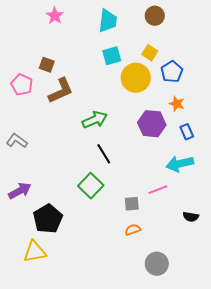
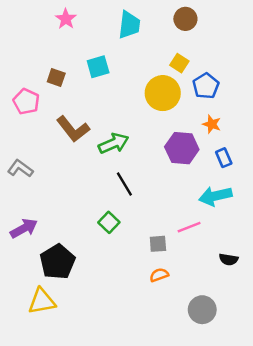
cyan square: (112, 56) -> (98, 67), moved
brown L-shape: (61, 91) -> (73, 129), moved, turned 76
green square: (91, 186) -> (109, 222), size x0.7
gray circle: (157, 264) -> (202, 310), moved

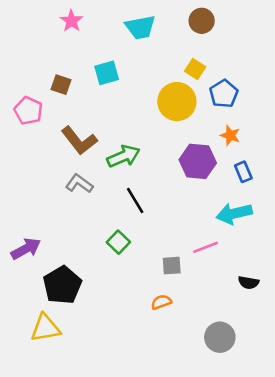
cyan trapezoid: (129, 25) -> (140, 27), turned 72
gray L-shape: (20, 168) -> (79, 184), moved
orange semicircle: (159, 275) -> (161, 302), moved

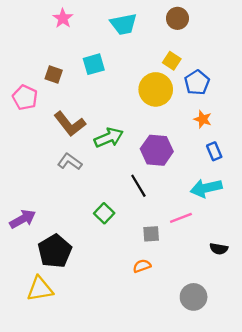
purple hexagon: (198, 161) -> (157, 150), moved
black line: (135, 200) -> (138, 186), moved

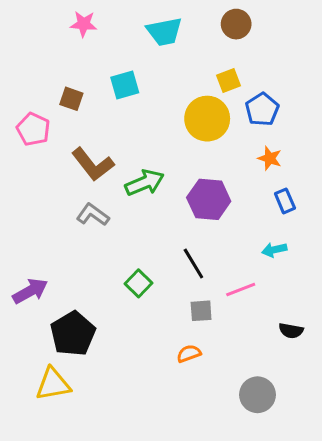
pink star: (63, 18) -> (84, 24), turned -30
yellow square: (172, 61) -> (229, 80), turned 36
black line: (138, 186) -> (193, 264), moved
cyan arrow: (206, 188) -> (274, 250), size x0.6

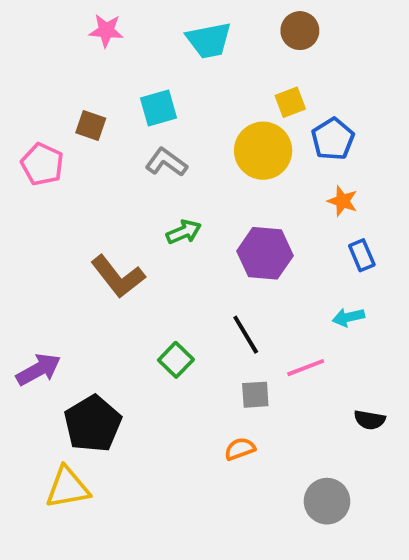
brown L-shape: (93, 164) -> (118, 277), moved
green arrow: (145, 183) -> (184, 232), size x0.7
gray L-shape: (93, 215) -> (166, 162), moved

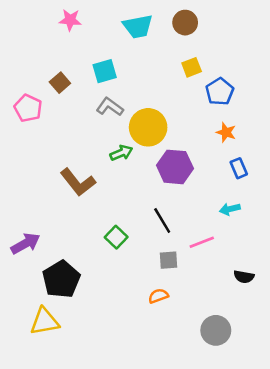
brown circle: (300, 31) -> (185, 23), moved
brown square: (91, 125) -> (60, 83), turned 30
yellow circle: (263, 151) -> (148, 127), moved

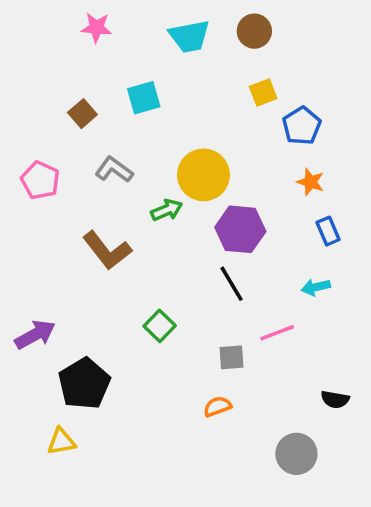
gray L-shape: (110, 107) -> (114, 170), moved
pink pentagon: (28, 108) -> (40, 180), moved
black line: (162, 221) -> (232, 284), moved
black semicircle: (244, 277) -> (335, 399), moved
yellow triangle: (45, 321) -> (61, 442), size x0.7

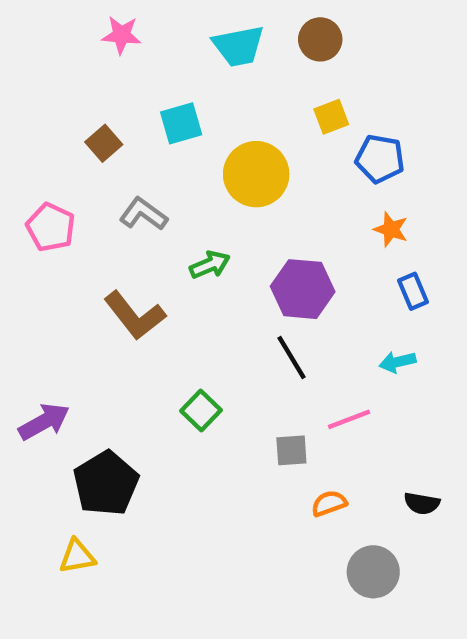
blue pentagon: (302, 126) -> (380, 159), turned -30
yellow circle: (203, 175) -> (256, 174), moved
orange semicircle: (218, 406) -> (329, 503), moved

